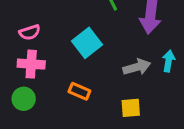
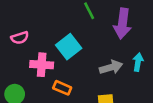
pink cross: (31, 64) -> (42, 65), moved

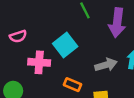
orange rectangle: (62, 88) -> (73, 85), moved

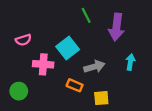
gray arrow: (106, 65) -> (94, 67), moved

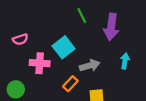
orange rectangle: (75, 85) -> (70, 84), turned -70

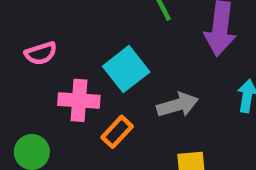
orange rectangle: (70, 84) -> (117, 132), moved

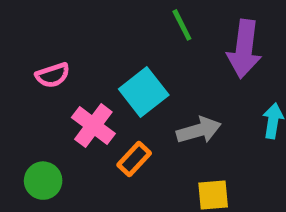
pink cross: (79, 100) -> (93, 126), turned 33

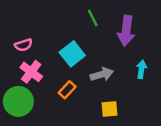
pink cross: (93, 126) -> (31, 72), moved
green circle: (43, 181) -> (18, 101), size x1.5

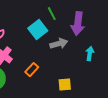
cyan square: (72, 54) -> (38, 30), moved
gray arrow: (102, 74) -> (59, 44), moved

